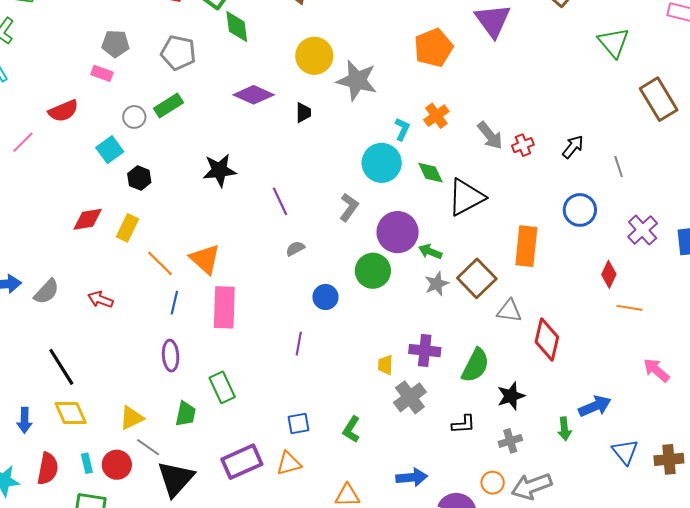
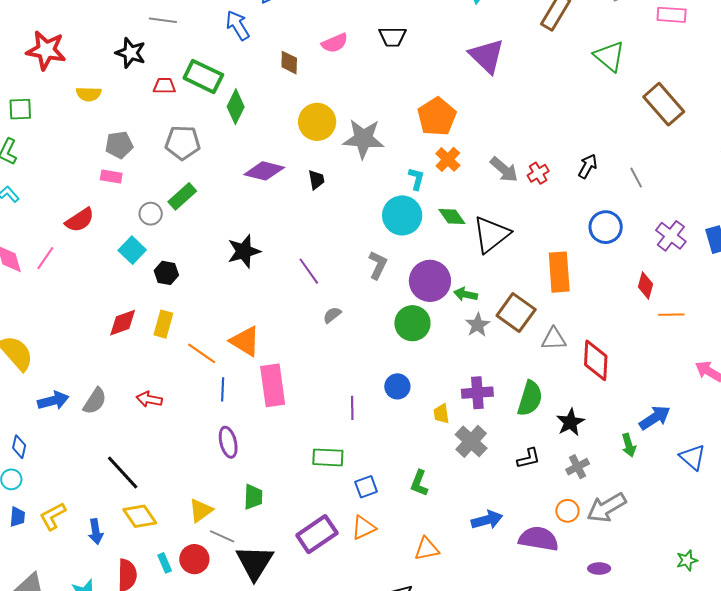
green diamond: (237, 27) -> (236, 107), turned 44
orange pentagon: (433, 48) -> (437, 117), moved
blue circle: (325, 297) -> (397, 386), moved
green rectangle: (222, 387) -> (328, 457), moved, turned -52

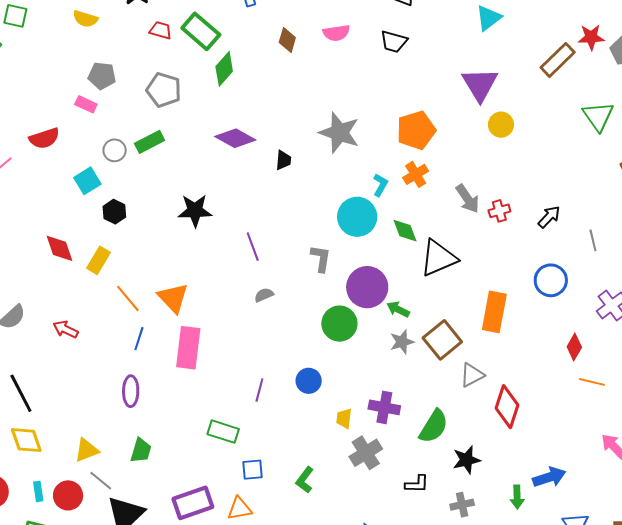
yellow circle: (317, 122) -> (501, 125), moved, size x0.7
gray L-shape: (378, 265) -> (321, 258), turned -32
red diamond: (123, 323) -> (60, 248), turned 76
gray triangle: (554, 339) -> (472, 375), turned -40

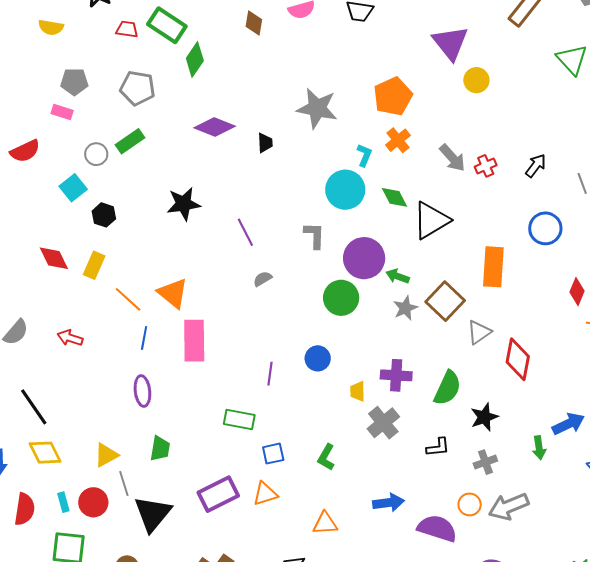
gray line: (101, 481) -> (124, 484), turned 40

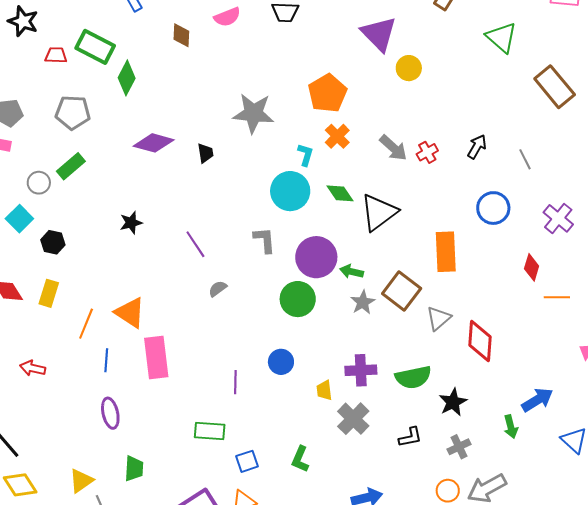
black star: (184, 204) -> (131, 223), size x0.7
orange line: (128, 299) -> (86, 324), turned 76
green semicircle: (447, 388) -> (413, 377), turned 60

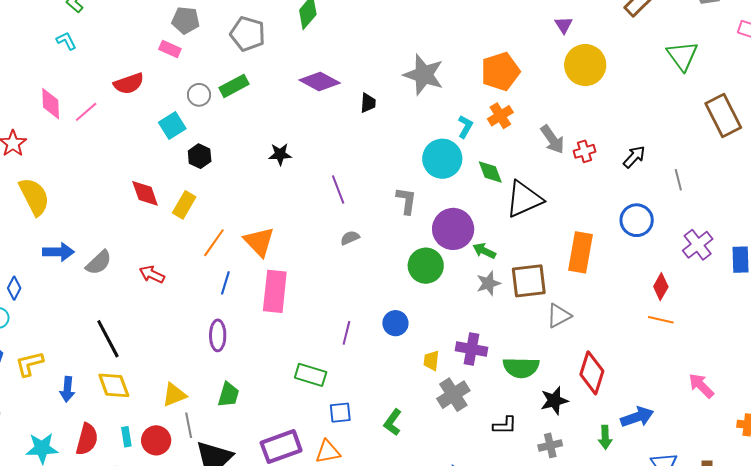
purple triangle: (379, 34) -> (564, 25), size x0.5
yellow circle: (409, 68) -> (585, 65), size x1.6
brown square: (402, 291) -> (529, 281), turned 33
orange line: (557, 297) -> (661, 320), moved
red diamond: (480, 341) -> (592, 373), moved

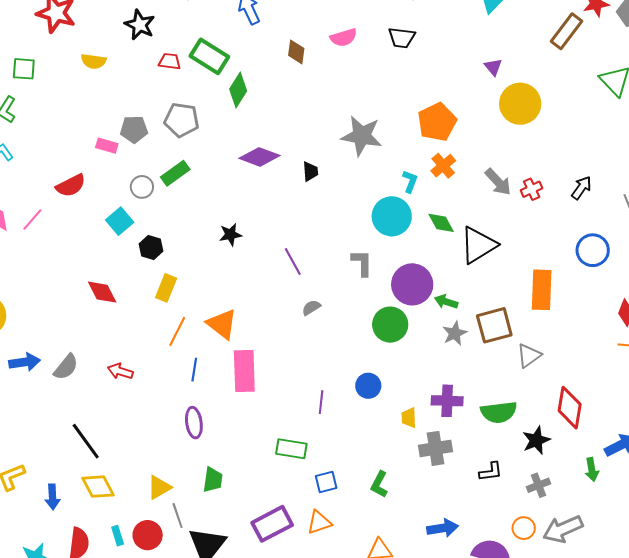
gray pentagon: (186, 20) -> (134, 129), moved
yellow rectangle: (184, 205) -> (166, 288), moved
gray cross: (453, 395) -> (436, 448), turned 32

